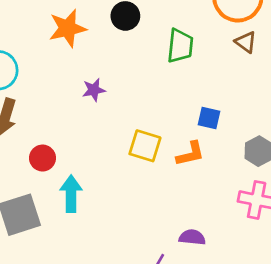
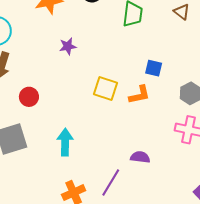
cyan arrow: (71, 194) -> (65, 142), moved

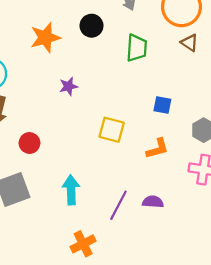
orange L-shape: (139, 95) -> (157, 149), moved
purple line: (111, 182) -> (118, 205), moved

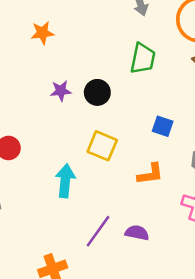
black circle: (92, 26) -> (97, 92), moved
orange star: (45, 38) -> (42, 33), size x0.7
cyan arrow: (71, 190) -> (65, 181), moved

